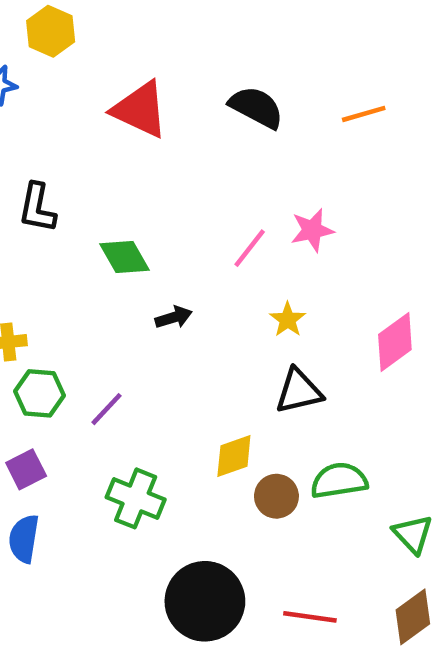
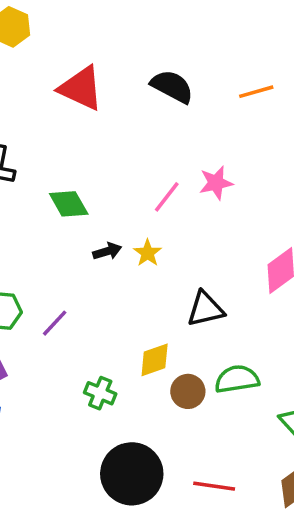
yellow star: (288, 320) -> (148, 253), moved
green cross: (136, 498) -> (100, 393), moved, size x0.7

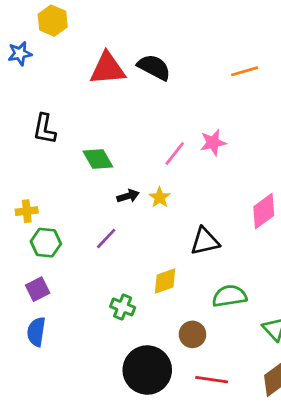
black semicircle: (172, 86) -> (154, 67), moved
red triangle: (81, 88) -> (108, 69), turned -30
purple line: (55, 323) -> (106, 238), moved
brown circle: (188, 391) -> (192, 334), moved

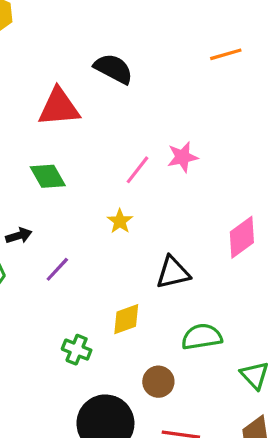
red triangle: (108, 69) -> (59, 107), moved
orange line: (245, 71) -> (226, 54), moved
black arrow: (128, 196) -> (19, 236), moved

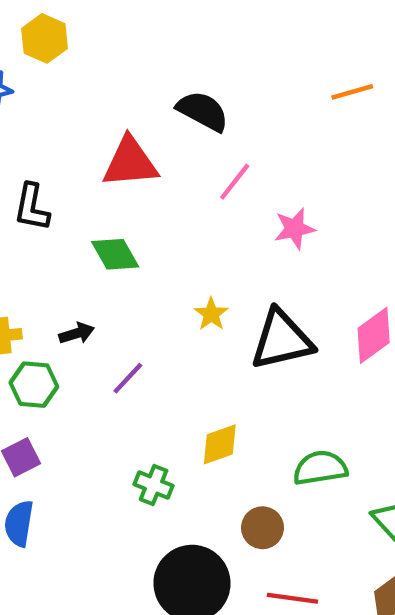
pink line: (138, 170) -> (235, 182), moved
black triangle: (173, 273) -> (282, 340), moved, size x1.4

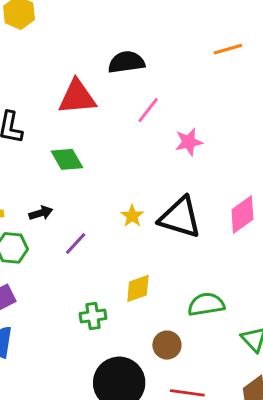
black semicircle: (203, 111) -> (126, 62), turned -36
yellow star: (211, 314) -> (132, 216), moved
black triangle: (282, 340) -> (180, 217), turned 30
green cross: (154, 485) -> (93, 316), turned -30

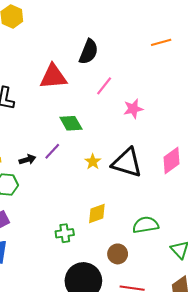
black semicircle: (126, 62) -> (89, 52), turned 120
green diamond: (67, 159) -> (71, 123), moved
purple line: (76, 243) -> (52, 151), moved

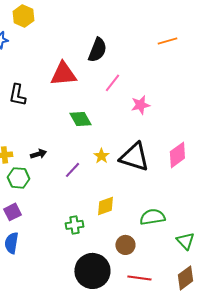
purple line: (52, 151) -> (72, 170), moved

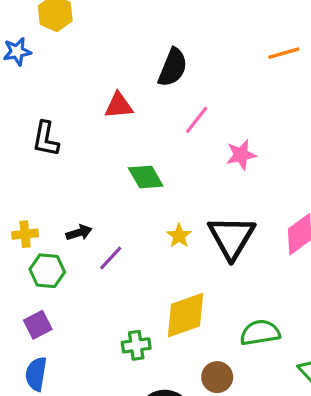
red triangle: (63, 74) -> (119, 106), size x0.7
black triangle: (134, 157) -> (231, 237), turned 44
purple line: (72, 170) -> (111, 258), moved
yellow diamond: (105, 206) -> (185, 315), size x1.5

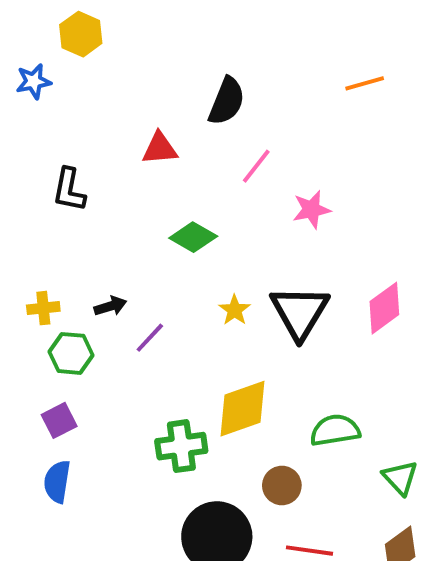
green diamond: (146, 177) -> (193, 237), turned -30
green cross: (136, 345) -> (181, 446), size x1.4

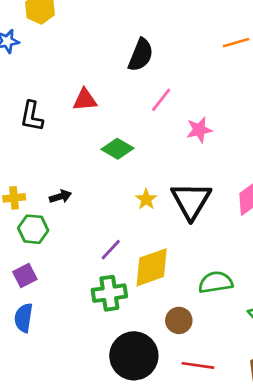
red triangle: (160, 148) -> (85, 100), moved
purple line: (150, 338) -> (111, 250), moved

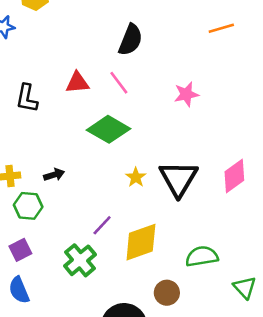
pink line: (161, 100) -> (119, 83), moved, turned -75
pink star: (199, 130) -> (186, 94), moved
green diamond: (118, 149) -> (109, 129), size x1.4
green cross: (109, 293) -> (80, 260), moved, turned -32
blue semicircle: (24, 318) -> (19, 290), turned -32

